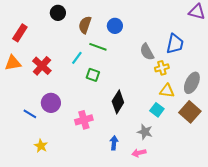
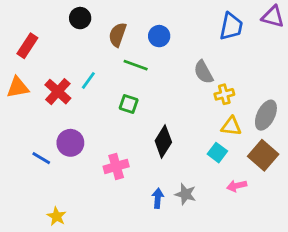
blue trapezoid: (175, 44) -> (231, 26), moved
cyan line: (77, 58) -> (88, 80), moved
gray star: (145, 132) -> (185, 194), moved
yellow star: (41, 146) -> (57, 216), moved
pink arrow: (139, 153) -> (237, 186), moved

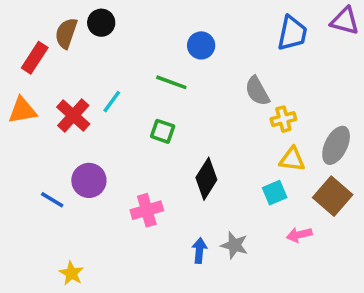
brown semicircle: (118, 35) -> (66, 33), moved
cyan square: (217, 153) -> (275, 193), turned 30

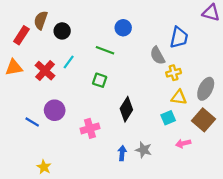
black circle: (101, 23) -> (62, 31), moved
blue trapezoid: (292, 33) -> (179, 37), moved

